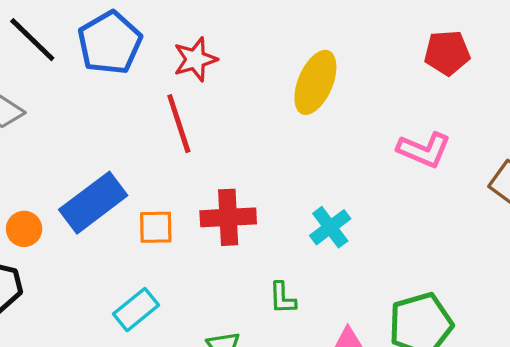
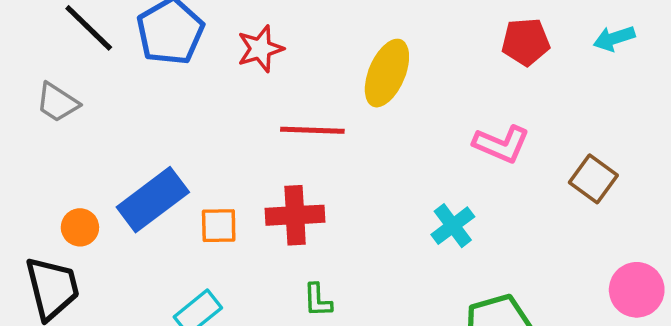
red line: (179, 124) -> (312, 130), moved, turned -70
cyan cross: (330, 227) -> (453, 226), moved
green L-shape: (282, 298) -> (318, 300), moved

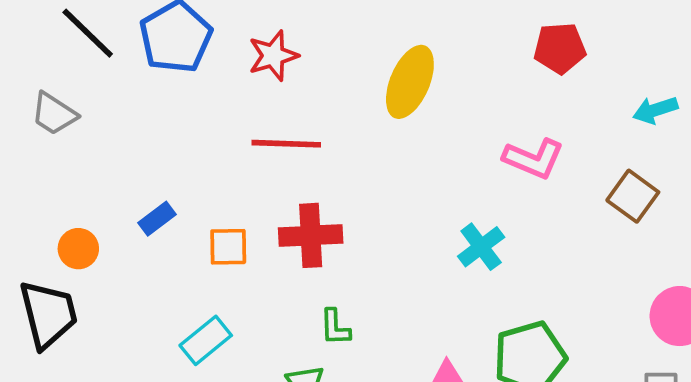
cyan arrow: (614, 38) -> (655, 110), moved
red line: (312, 130) -> (286, 144), moved
blue rectangle: (153, 200) -> (157, 219), size x0.5

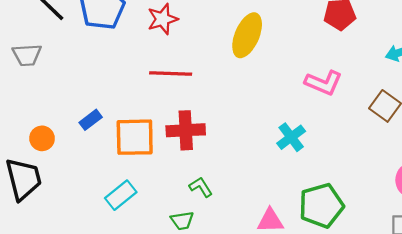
gray trapezoid: (54, 114) -> (27, 55), turned -36
orange square: (228, 247) -> (135, 137), size x1.6
green L-shape: (335, 327) -> (201, 187), turned 150

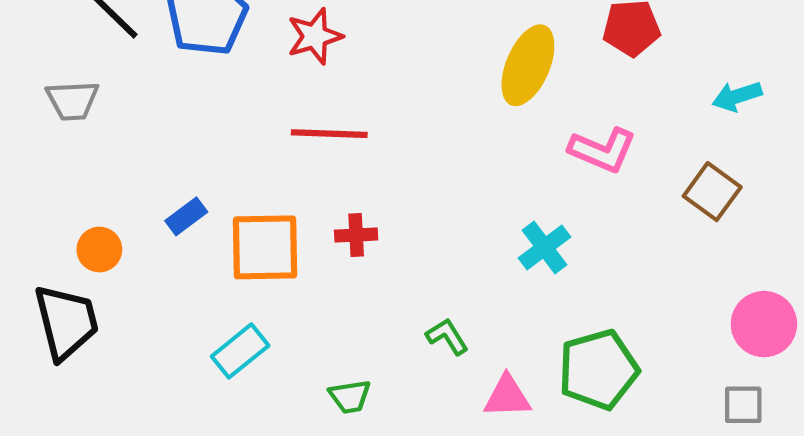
yellow ellipse: (247, 35) -> (528, 65), moved
red cross: (186, 130) -> (356, 235), size x0.6
green L-shape: (201, 187) -> (447, 336), moved

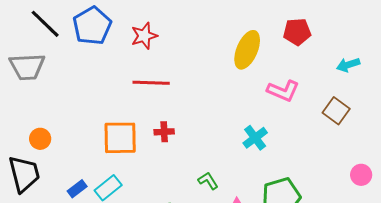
gray trapezoid: (72, 100) -> (27, 67), size x1.4
blue rectangle: (186, 216) -> (77, 189), moved
pink circle: (764, 324) -> (361, 175), size x0.7

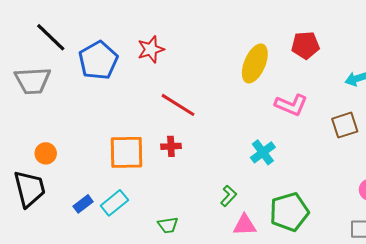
blue pentagon: (92, 26) -> (98, 60), moved
red line: (151, 83) -> (178, 105), moved, turned 30
brown square: (336, 111) -> (345, 125), turned 36
green L-shape: (208, 181) -> (229, 196), moved, turned 75

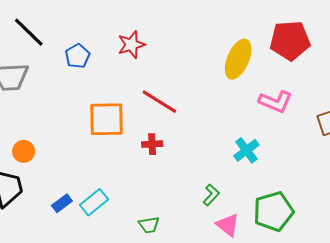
red pentagon: (305, 45) -> (290, 40), size x1.4
blue pentagon: (98, 60) -> (77, 56), size x0.6
orange square: (127, 152) -> (106, 119), moved
pink triangle: (245, 225) -> (228, 225), turned 40

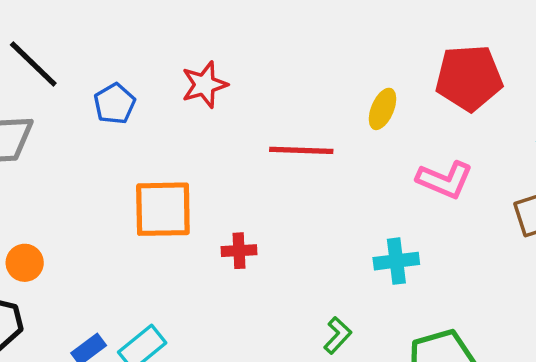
yellow ellipse: (238, 59) -> (383, 109), size x0.6
red line: (159, 102) -> (301, 150), moved, turned -30
cyan cross: (246, 150) -> (396, 261), turned 30

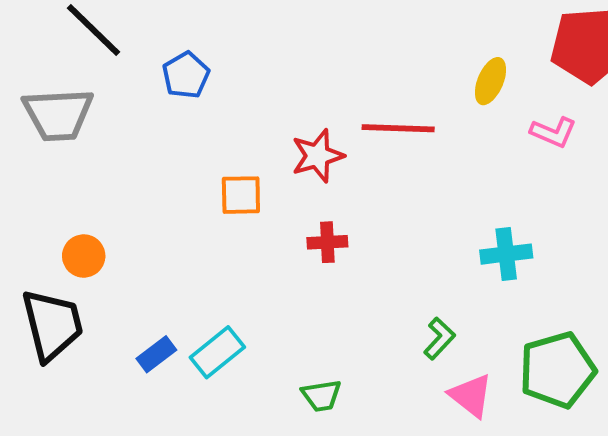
red star: (204, 85) -> (318, 156), moved
pink L-shape: (445, 180) -> (553, 132), moved, size x0.7
orange square: (163, 209) -> (241, 195), size x0.6

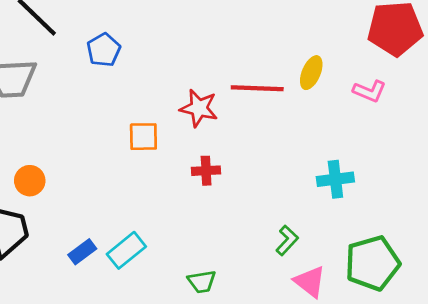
yellow ellipse: (490, 81) -> (311, 73), moved
red star: (318, 156) -> (199, 108), turned 30

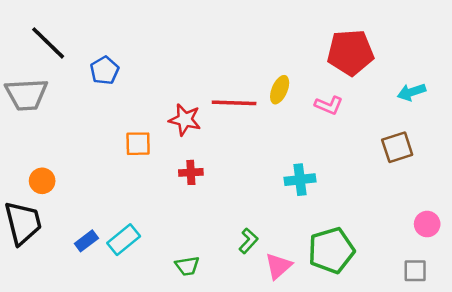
green L-shape: (287, 240) -> (248, 241), moved
pink triangle: (310, 282) -> (278, 266), turned 40

